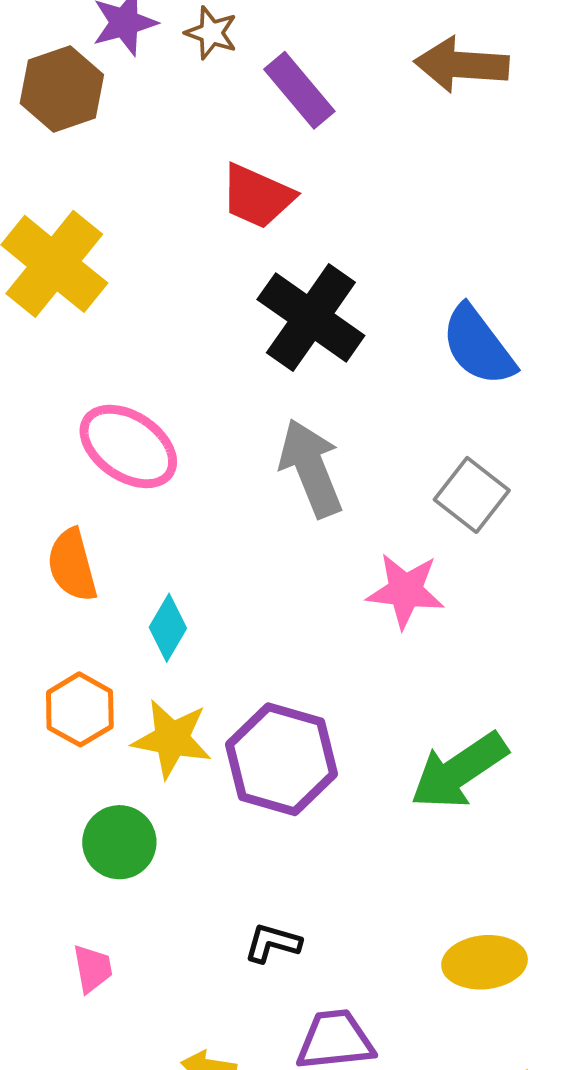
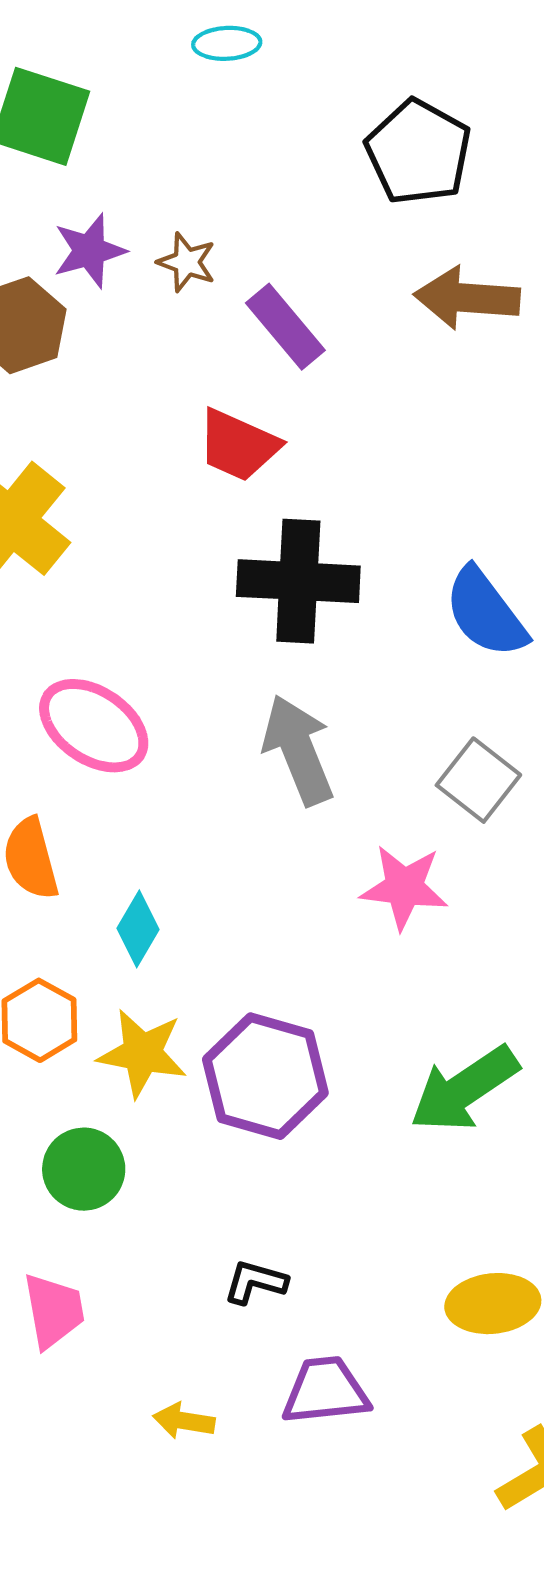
black cross: (311, 318) -> (298, 581), turned -32
pink trapezoid: (93, 969) -> (54, 1311), size x1.4

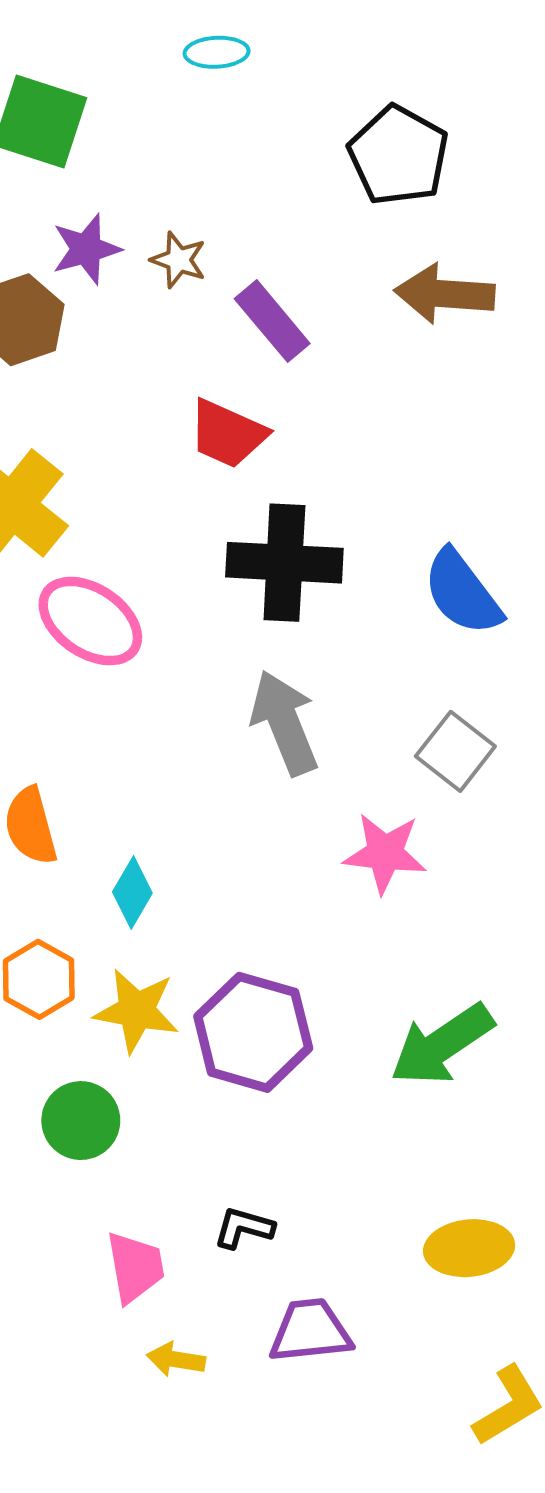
pink ellipse: (94, 726) -> (90, 621), moved
pink trapezoid: (54, 1311) -> (135, 1267), moved

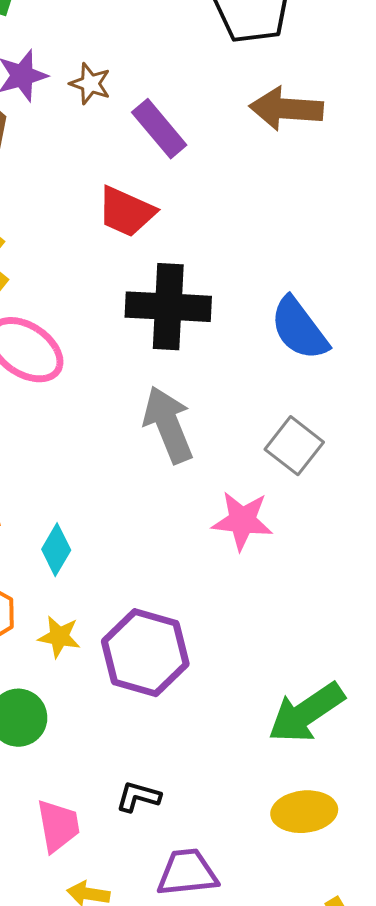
yellow star: (136, 1011) -> (59, 637), size x0.7
green arrow: (442, 1045) -> (306, 713), moved

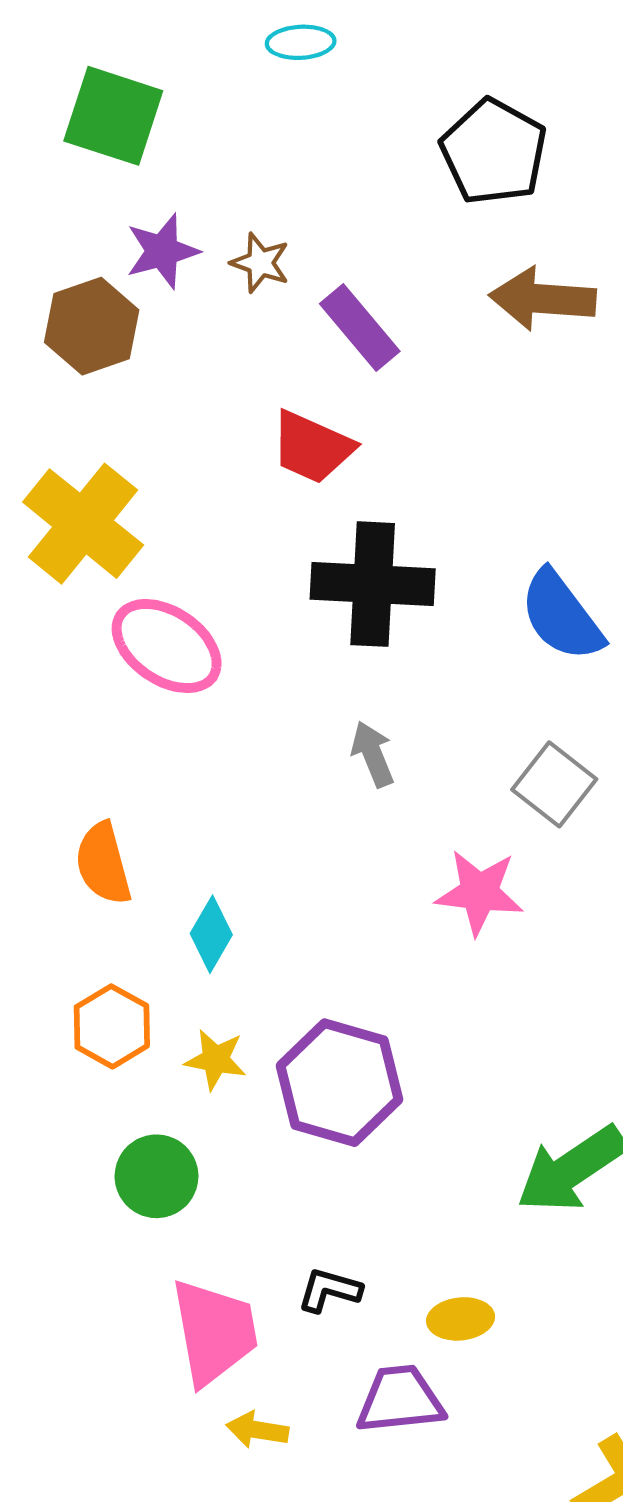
gray arrow: (168, 425) -> (373, 754), size x0.6
yellow ellipse: (304, 812) -> (461, 1319), moved, size x0.7
pink trapezoid: (58, 826) -> (214, 1332), size x1.4

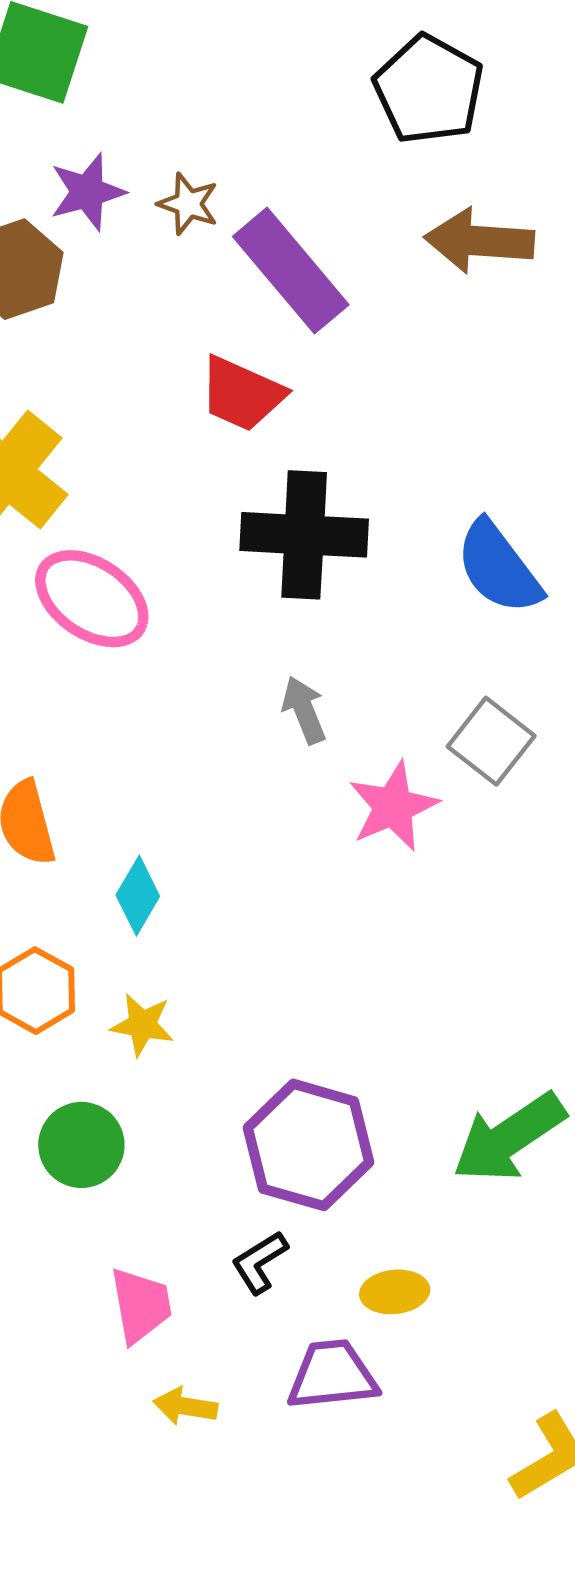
purple rectangle: (360, 328) -> (291, 271), size x1.4
pink star: (479, 892) -> (393, 806), moved, turned -30
purple hexagon: (339, 1083) -> (309, 1145), moved
black L-shape: (329, 1290) -> (260, 1262), turned -48
pink trapezoid: (214, 1332) -> (141, 1305), size x0.7

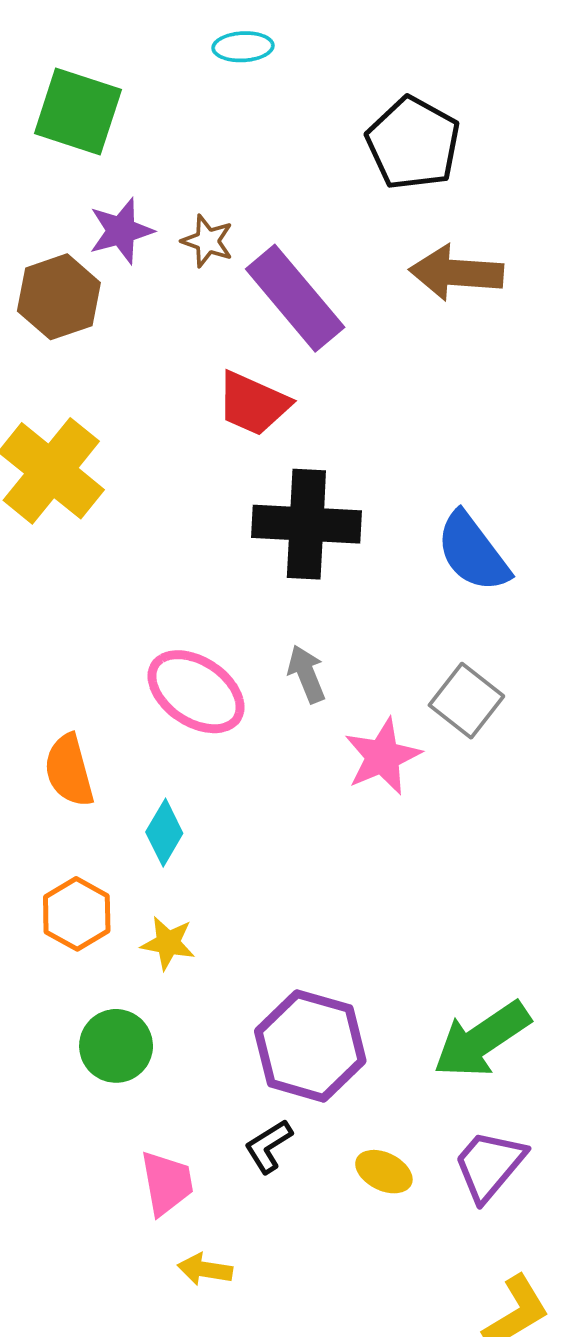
pink ellipse: (92, 599) -> (196, 692), moved
yellow ellipse: (395, 1292) -> (384, 1172), turned 32
purple trapezoid: (332, 1375) -> (489, 1165), moved, turned -44

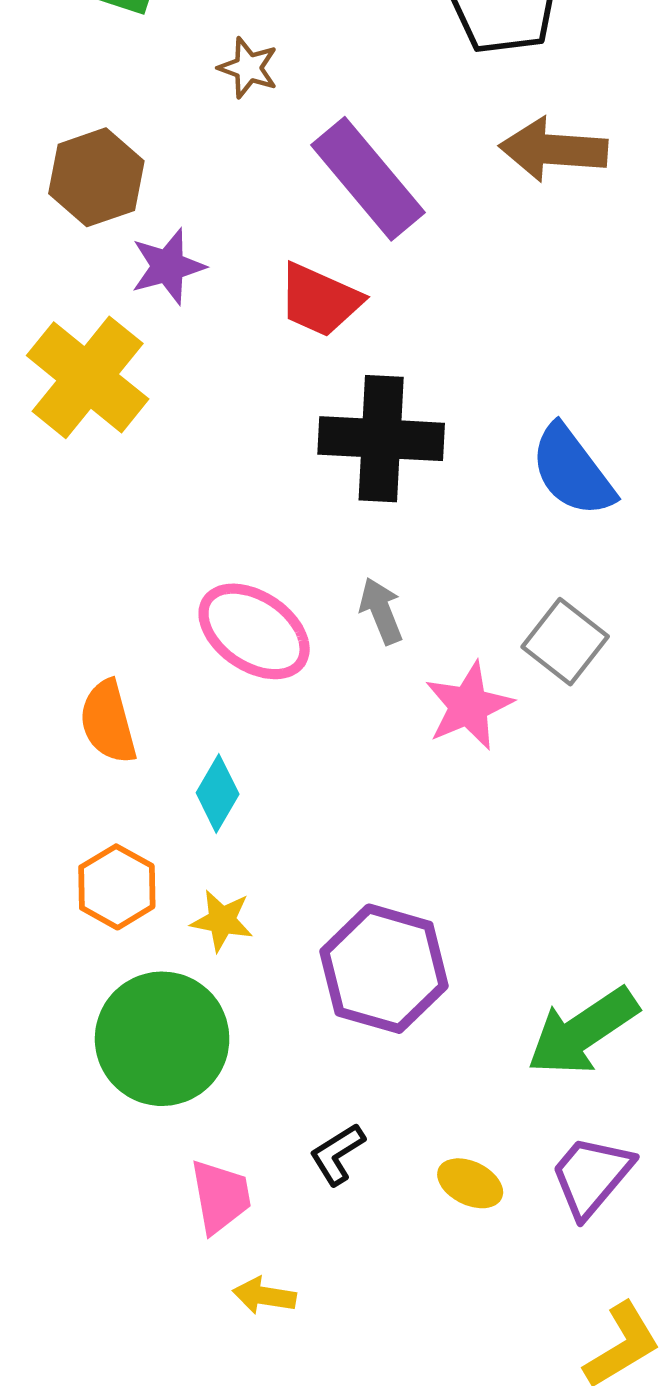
purple star: (121, 231) -> (168, 266), moved
brown star: (207, 241) -> (248, 68), moved
green circle: (116, 1046) -> (162, 1039), size x1.6
purple hexagon: (310, 1046) -> (384, 969), moved

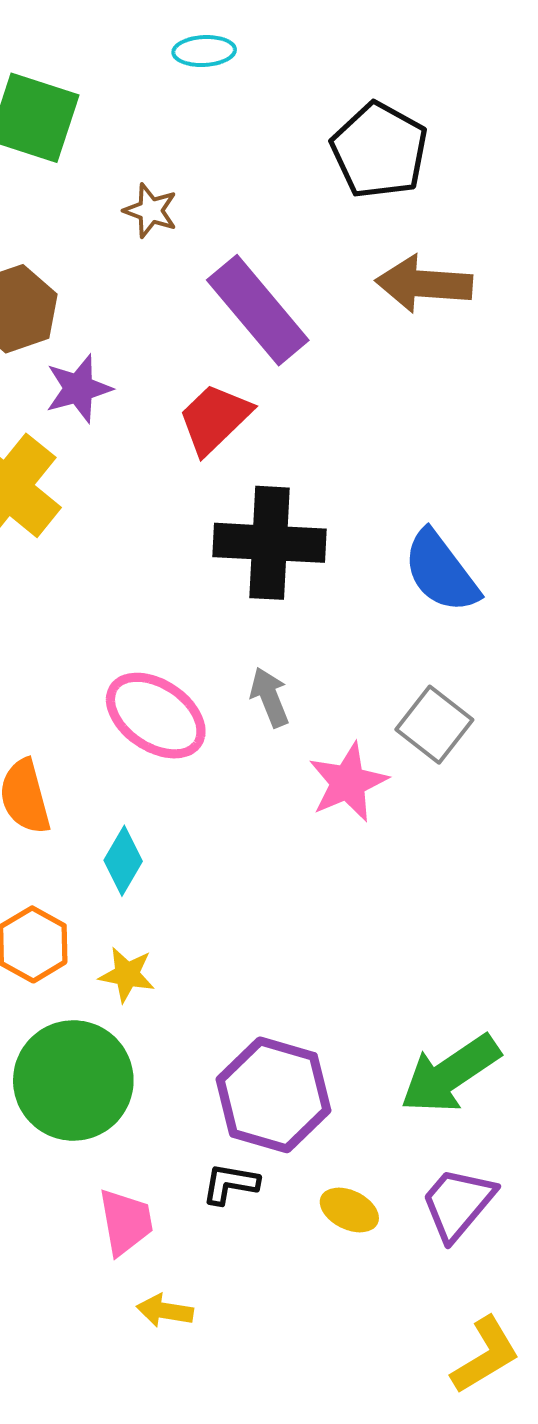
red trapezoid: (320, 300) -> (215, 419), turned 112
purple hexagon: (384, 969) -> (273, 1095), moved
black L-shape: (337, 1154) -> (230, 1184), turned 42

